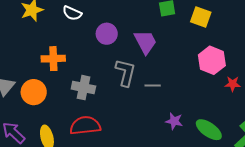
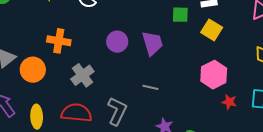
purple circle: (107, 34) -> (117, 42), moved
gray L-shape: (126, 72) -> (117, 111), moved
gray cross: (83, 88) -> (82, 75), turned 30

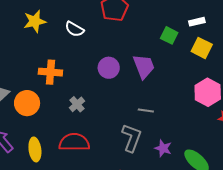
green square: (180, 15) -> (169, 35), turned 30
gray cross: (82, 75) -> (77, 104), size x0.7
gray L-shape: (117, 111) -> (132, 138), moved

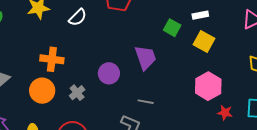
white semicircle: (74, 29) -> (78, 17), turned -78
purple circle: (109, 68) -> (109, 73), moved
orange circle: (27, 103) -> (42, 91), moved

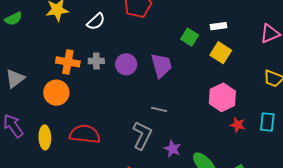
purple circle: (109, 73) -> (126, 64), moved
gray cross: (77, 93) -> (96, 61), moved, turned 35

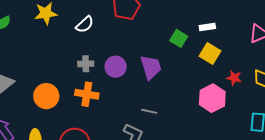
orange cross: (68, 62) -> (87, 94), moved
red star: (238, 125) -> (234, 78), moved

